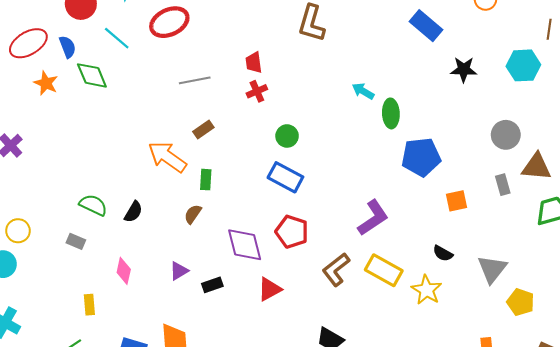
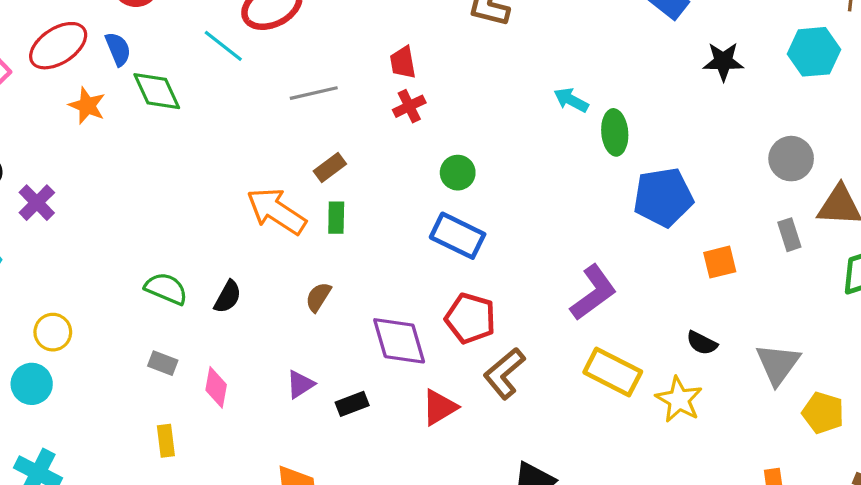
cyan line: (117, 38) -> (223, 46), moved
green rectangle: (206, 180) -> (336, 218), moved
gray rectangle: (76, 241) -> (163, 363), moved
brown L-shape: (336, 269) -> (504, 373), moved

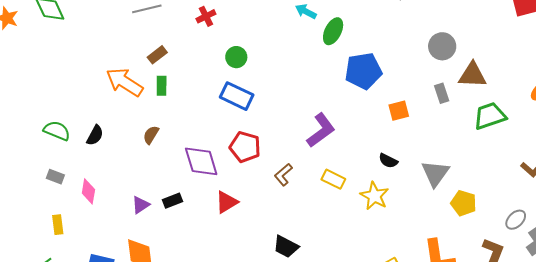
green ellipse: (615, 132) -> (333, 31), turned 32
yellow rectangle: (613, 372) -> (333, 179), size x0.7
brown L-shape: (504, 373) -> (283, 175), moved, size x0.7
purple triangle: (300, 384) -> (141, 205), moved

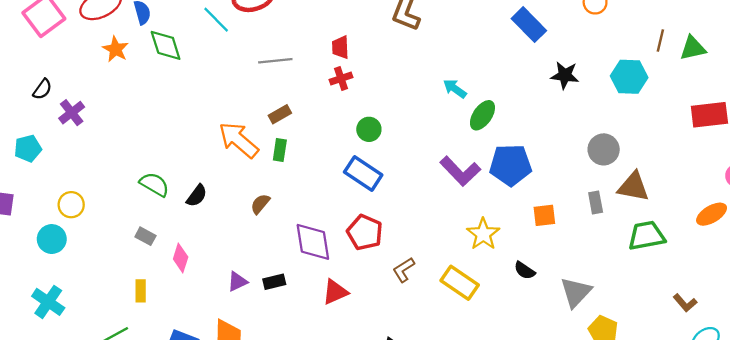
purple L-shape: (321, 130) -> (460, 171), moved, turned 75
yellow rectangle: (333, 179) -> (460, 283), size x1.4
yellow star: (374, 196) -> (483, 234), moved

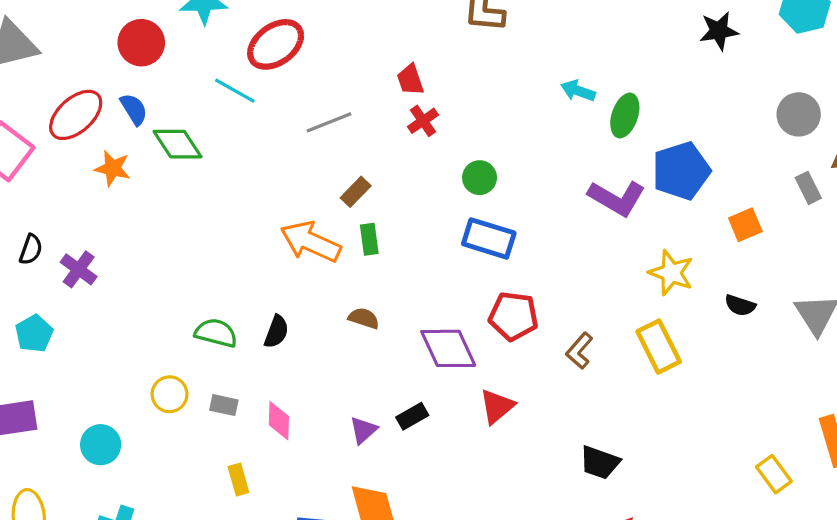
brown semicircle: (260, 204) -> (364, 318), turned 85
yellow circle: (71, 205) -> (170, 394), moved
yellow rectangle: (460, 283) -> (659, 347), turned 45

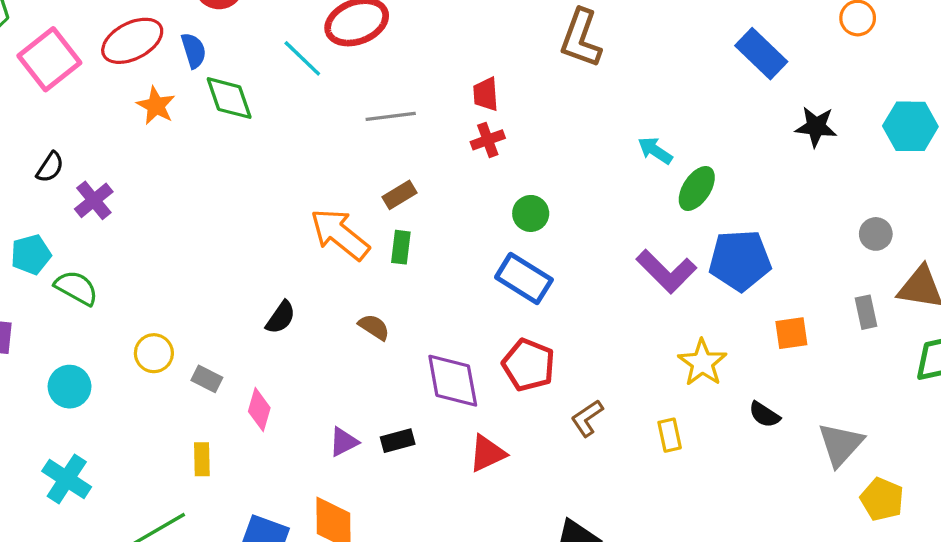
gray circle: (799, 114) -> (876, 234), size x0.7
green semicircle: (216, 333) -> (76, 288), moved
yellow rectangle: (659, 347) -> (670, 435), size x0.6

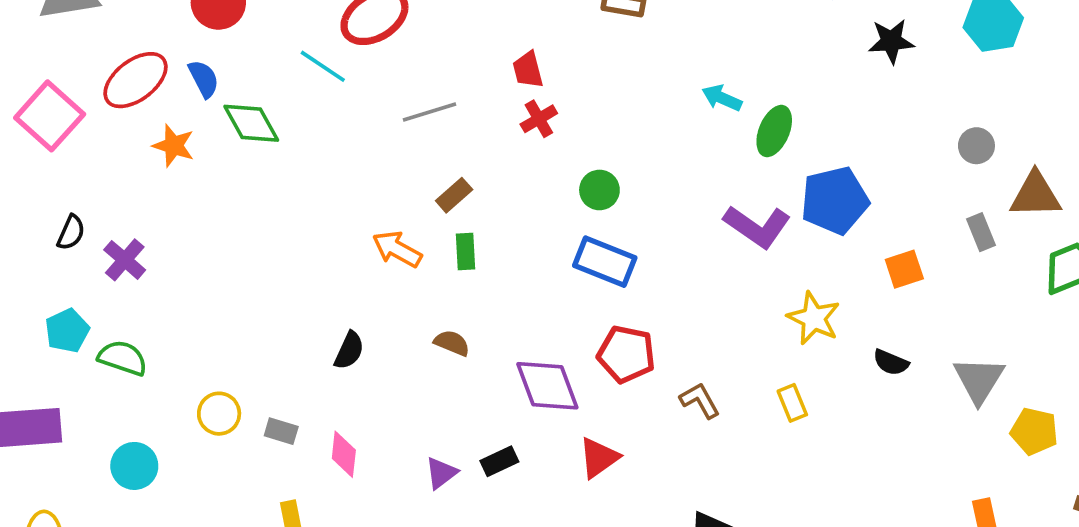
orange arrow: (340, 234) -> (397, 249), size x0.7
brown L-shape: (587, 418) -> (700, 400), turned 105

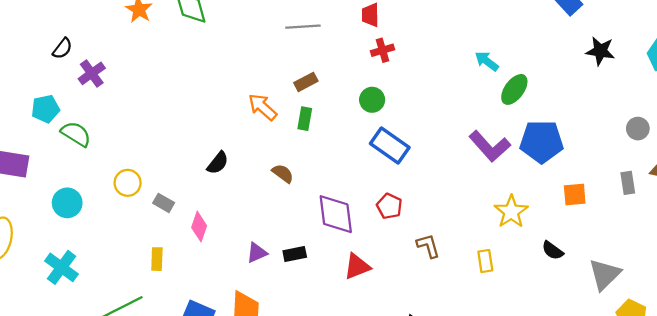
red cross: (539, 119) -> (383, 50), moved
green circle: (599, 190) -> (372, 100), moved
red pentagon: (626, 354) -> (389, 206), size x0.7

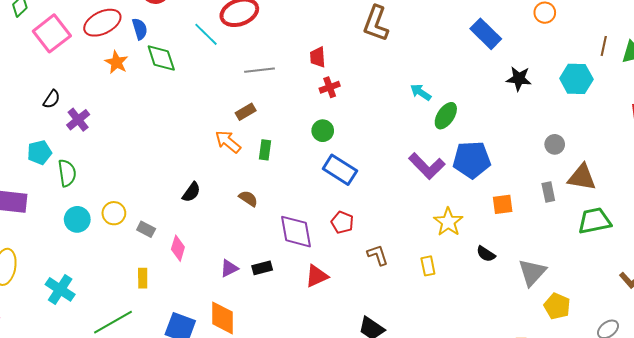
brown rectangle: (306, 82) -> (246, 112), moved
green semicircle: (76, 134) -> (67, 173), turned 52
cyan circle: (67, 203) -> (77, 219), moved

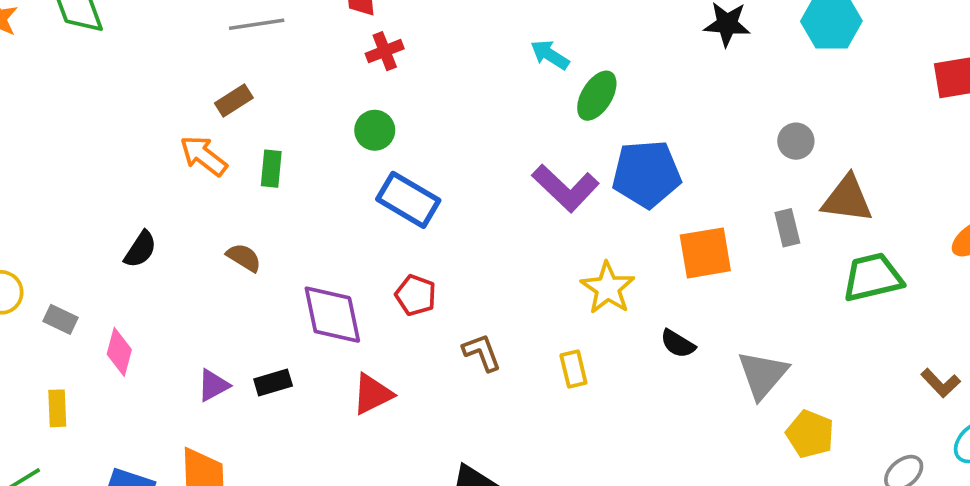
orange square: (503, 204) -> (705, 253), size x1.4

